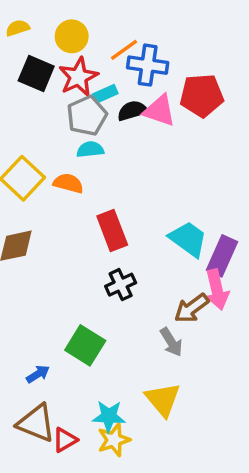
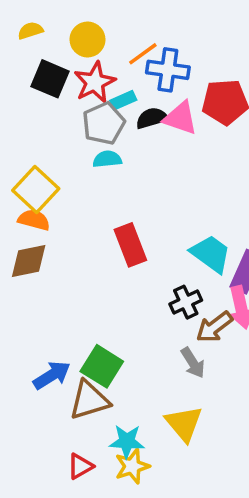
orange semicircle: (68, 183) -> (34, 220), moved
black cross: (121, 285) -> (186, 302), moved
blue arrow: (38, 374) -> (52, 375), moved, size x1.5
brown triangle: (36, 423) -> (89, 400), moved, turned -39

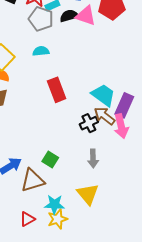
gray pentagon: (104, 123) -> (41, 19), turned -30
cyan semicircle: (107, 159) -> (41, 51), moved
brown arrow: (214, 327) -> (104, 116), moved, turned 75
gray arrow: (193, 363) -> (93, 159), turned 30
green square: (102, 366) -> (50, 160), moved, size x0.7

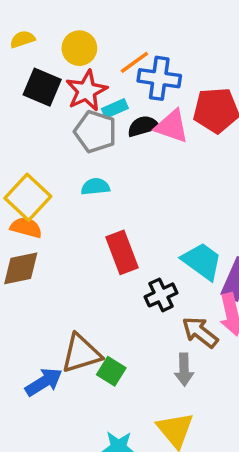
brown arrow: (104, 116) -> (200, 332), moved
black cross: (89, 123) -> (161, 295), moved
brown triangle: (33, 180) -> (81, 354), moved

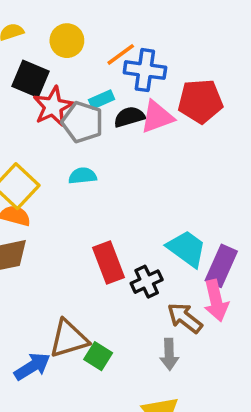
red star: (86, 91) -> (53, 106), moved
pink triangle: (172, 126) -> (157, 117), turned -39
red rectangle: (122, 252) -> (109, 262), moved

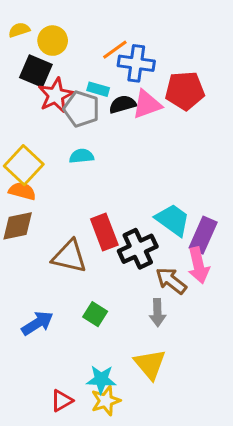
yellow circle: (67, 41) -> (53, 41), moved
cyan rectangle: (102, 100) -> (98, 89), turned 40
black cross: (147, 282) -> (138, 249), size x1.4
brown triangle: (69, 339) -> (69, 256), moved, turned 30

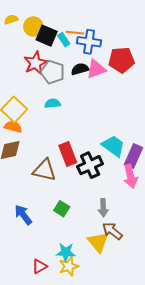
orange line: (115, 50) -> (75, 33), turned 42
black square: (36, 71) -> (47, 36), moved
cyan rectangle: (98, 89) -> (64, 40), moved, turned 40
brown arrow: (171, 281) -> (112, 231), moved
blue arrow: (37, 323) -> (23, 215), turned -95

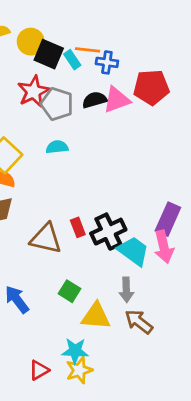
blue cross: (89, 42) -> (107, 62), size x0.7
cyan trapezoid: (113, 146) -> (133, 251), moved
red rectangle: (68, 154) -> (78, 227), moved, size x0.6
yellow triangle: (98, 242) -> (96, 316), moved, turned -45

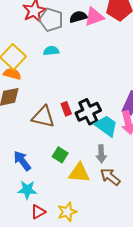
cyan star: (75, 351) -> (27, 190), moved

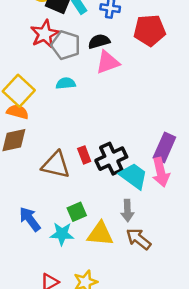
pink triangle: (94, 17) -> (108, 62), moved
green square: (60, 155) -> (77, 212), turned 35
cyan star: (27, 190) -> (62, 234), moved

